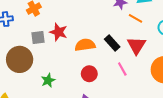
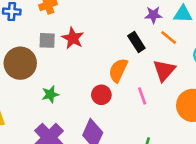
black rectangle: (112, 43) -> (136, 42), moved
orange semicircle: (85, 45) -> (118, 70), moved, turned -66

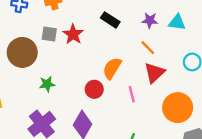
orange line: (169, 37) -> (148, 48), moved
black rectangle: (136, 42) -> (110, 20), moved, turned -30

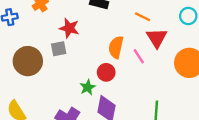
gray square: (49, 34) -> (59, 49), moved
green star: (47, 84) -> (88, 87), moved
pink line: (132, 94) -> (139, 56), moved

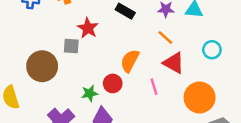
red triangle: (157, 38) -> (174, 63), turned -45
pink line: (139, 56) -> (154, 87), moved
brown circle: (28, 61) -> (42, 66), moved

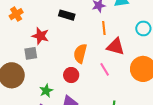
orange line: (165, 37) -> (104, 28), turned 56
green star: (90, 93) -> (46, 91), moved

